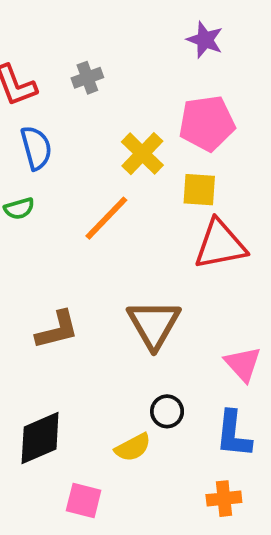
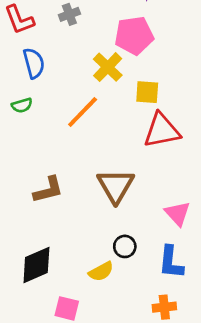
pink pentagon: (207, 123) -> (134, 35), moved

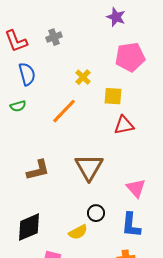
pink pentagon: (134, 35) -> (130, 57), moved
yellow cross: (108, 67) -> (83, 77), size x0.7
red triangle: (162, 130) -> (124, 125), size x0.7

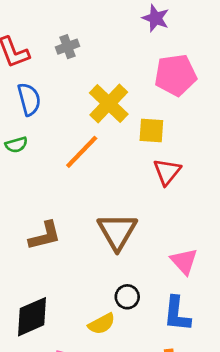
yellow cross: (83, 77) -> (109, 103), size x1.8
red triangle: (124, 125) -> (167, 172), turned -40

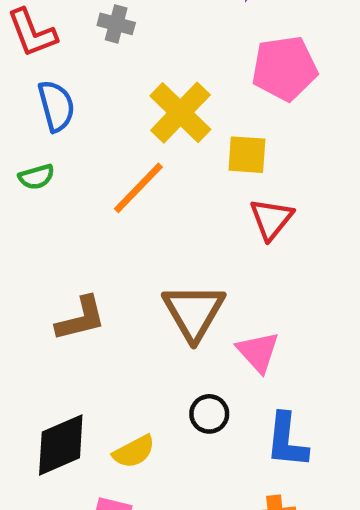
gray cross: (67, 47) -> (116, 24), turned 35
pink triangle: (184, 261) -> (258, 352), moved
yellow semicircle: (102, 324) -> (134, 452), moved

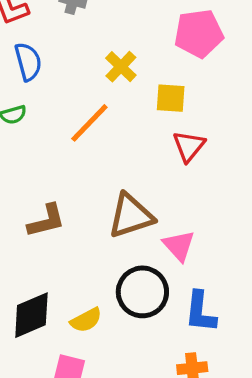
yellow cross: (180, 113) -> (121, 67), size x0.7
brown triangle: (194, 312) -> (131, 216), turned 42
black circle: (209, 414) -> (142, 292), size x1.8

